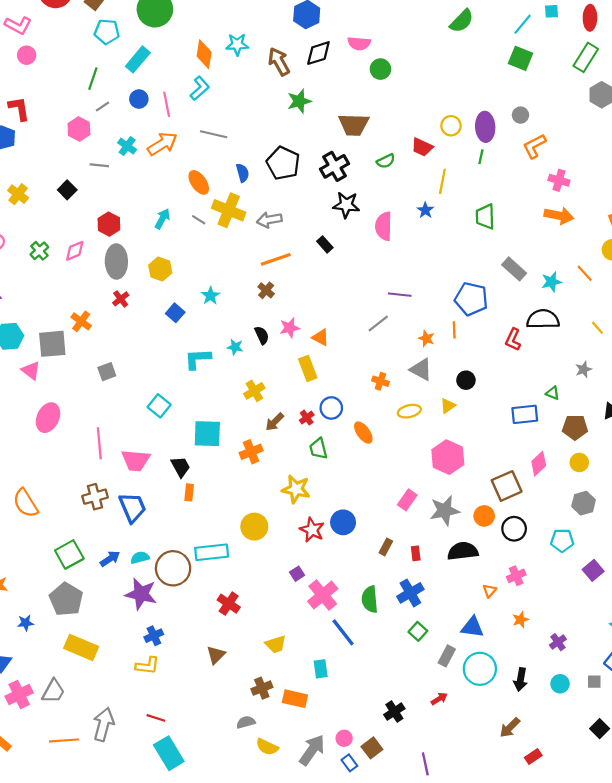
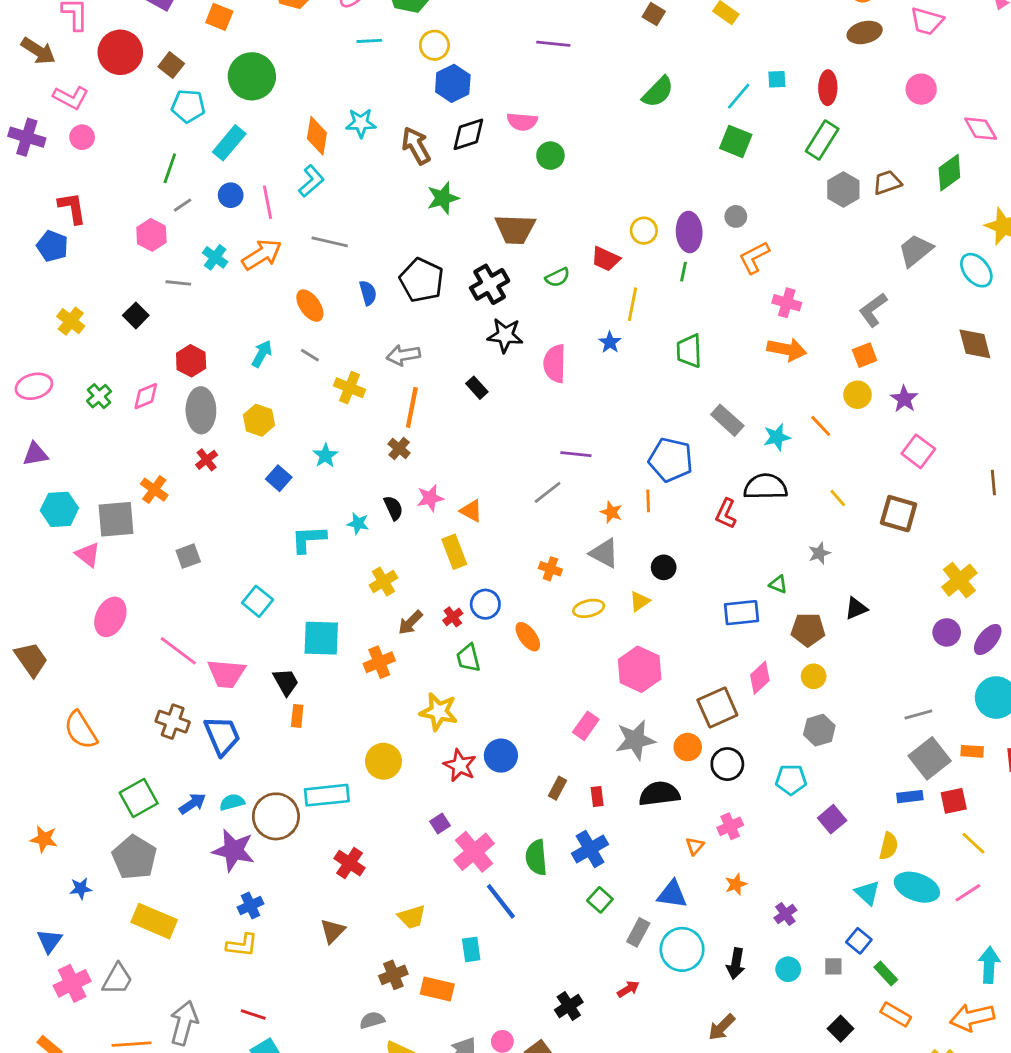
yellow cross: (229, 210) -> (350, 388), moved, size x0.7
orange line: (276, 259) -> (412, 407), turned -60
pink line: (99, 443) -> (178, 651), turned -48
brown cross: (95, 497) -> (173, 722), turned 35

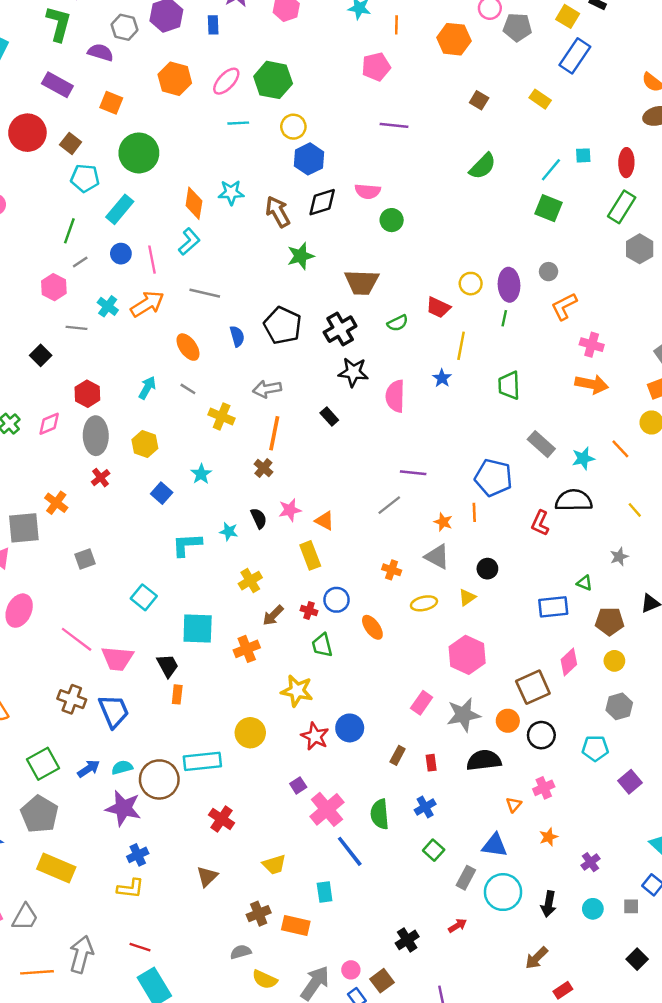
red cross: (453, 617) -> (309, 611), turned -35
blue cross: (590, 849) -> (425, 807), size x0.7

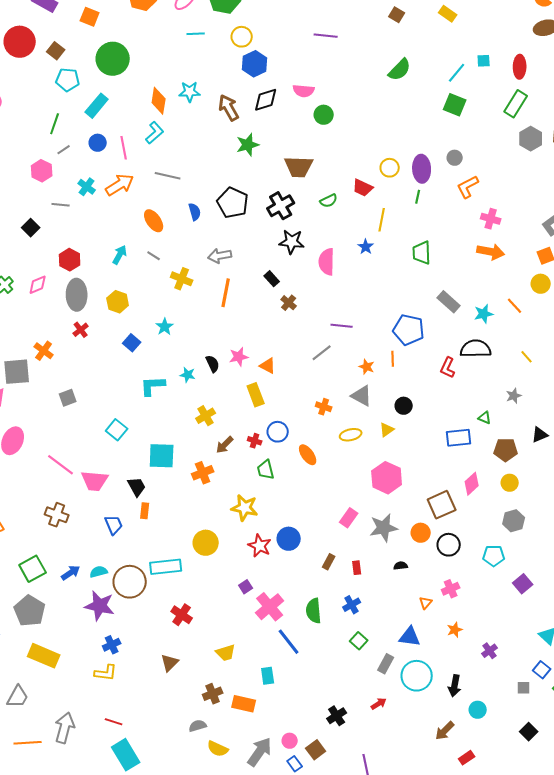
brown cross: (263, 468) -> (289, 303), moved
blue trapezoid: (114, 711) -> (114, 525), moved, size x0.7
black semicircle: (484, 760) -> (401, 566), size x0.5
cyan circle: (593, 909) -> (478, 710), moved

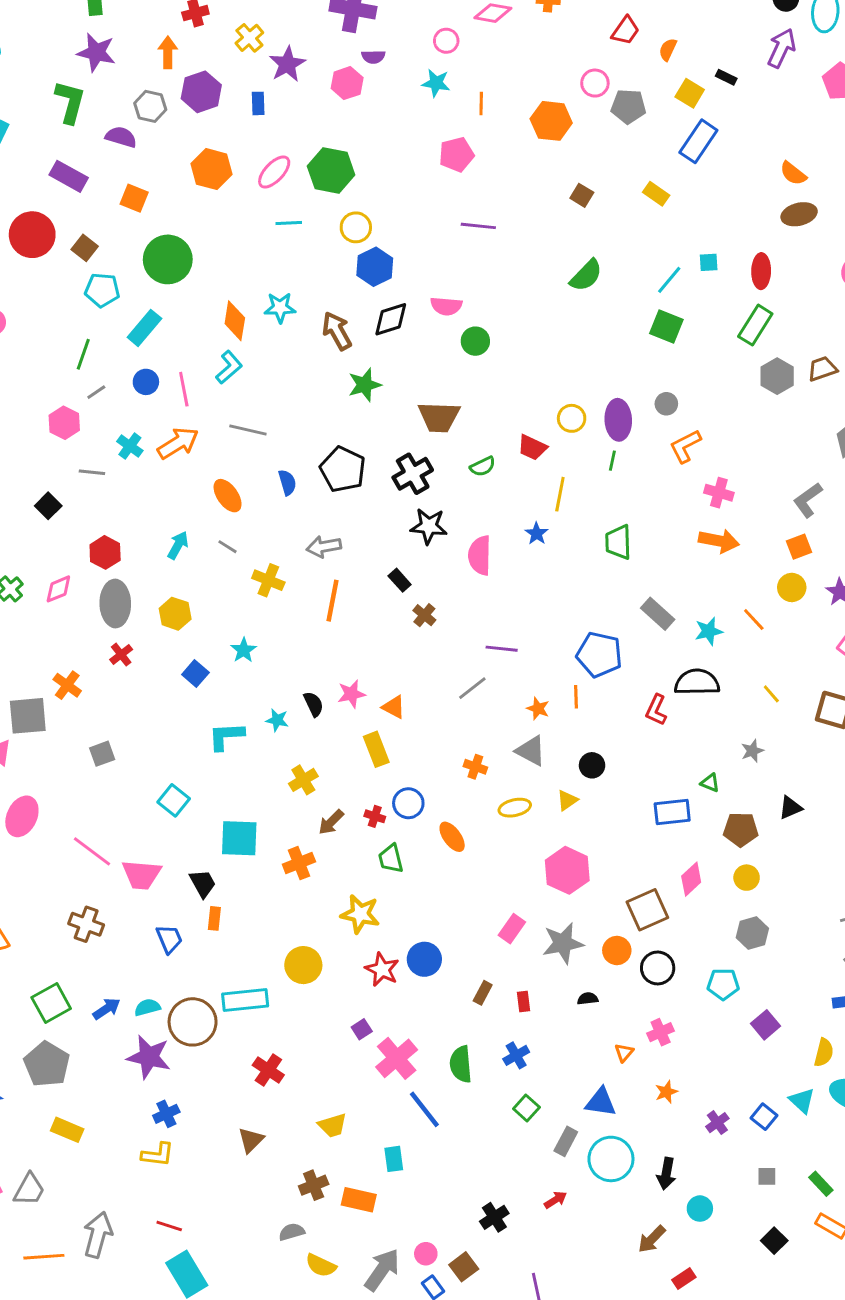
yellow rectangle: (44, 656) -> (67, 1130), size x0.7
blue square: (542, 670) -> (764, 1117), moved

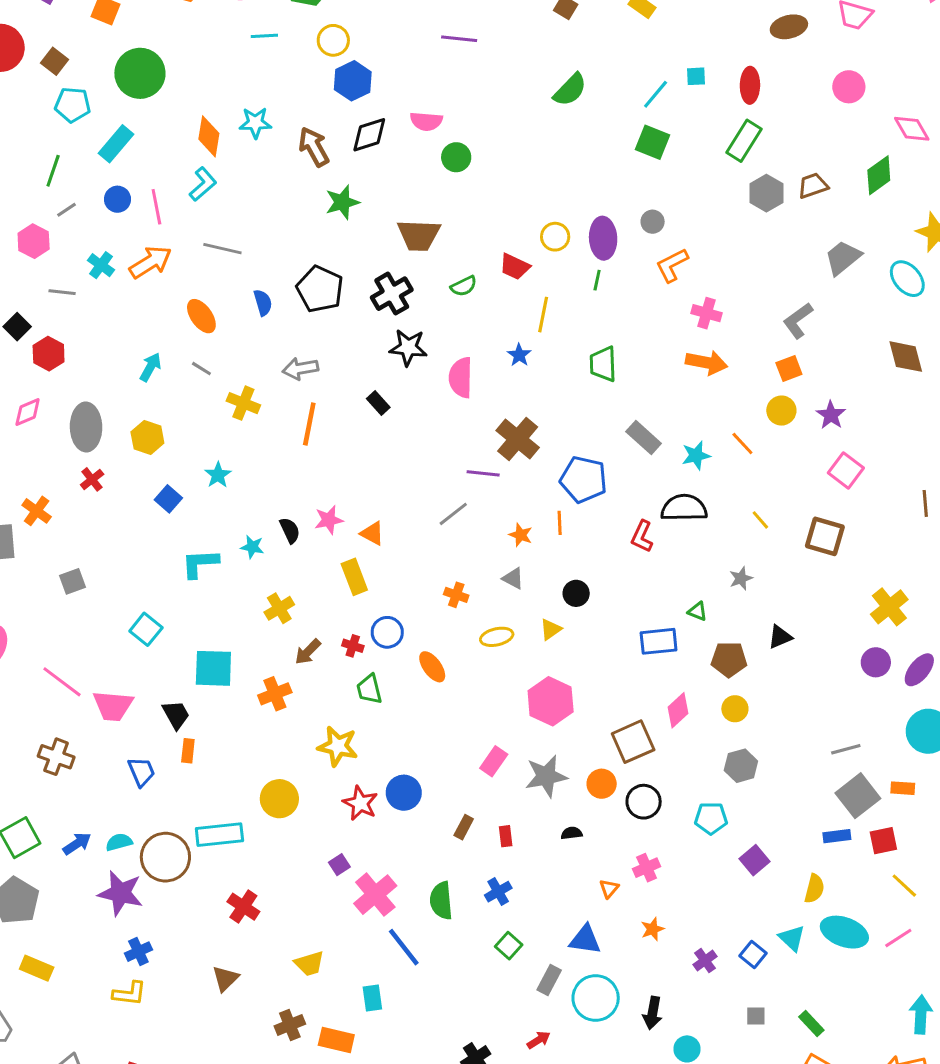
red hexagon: (105, 552) -> (49, 354), moved
brown cross: (424, 615) -> (518, 439), moved, size x1.8
gray triangle: (531, 751) -> (513, 578), size x0.7

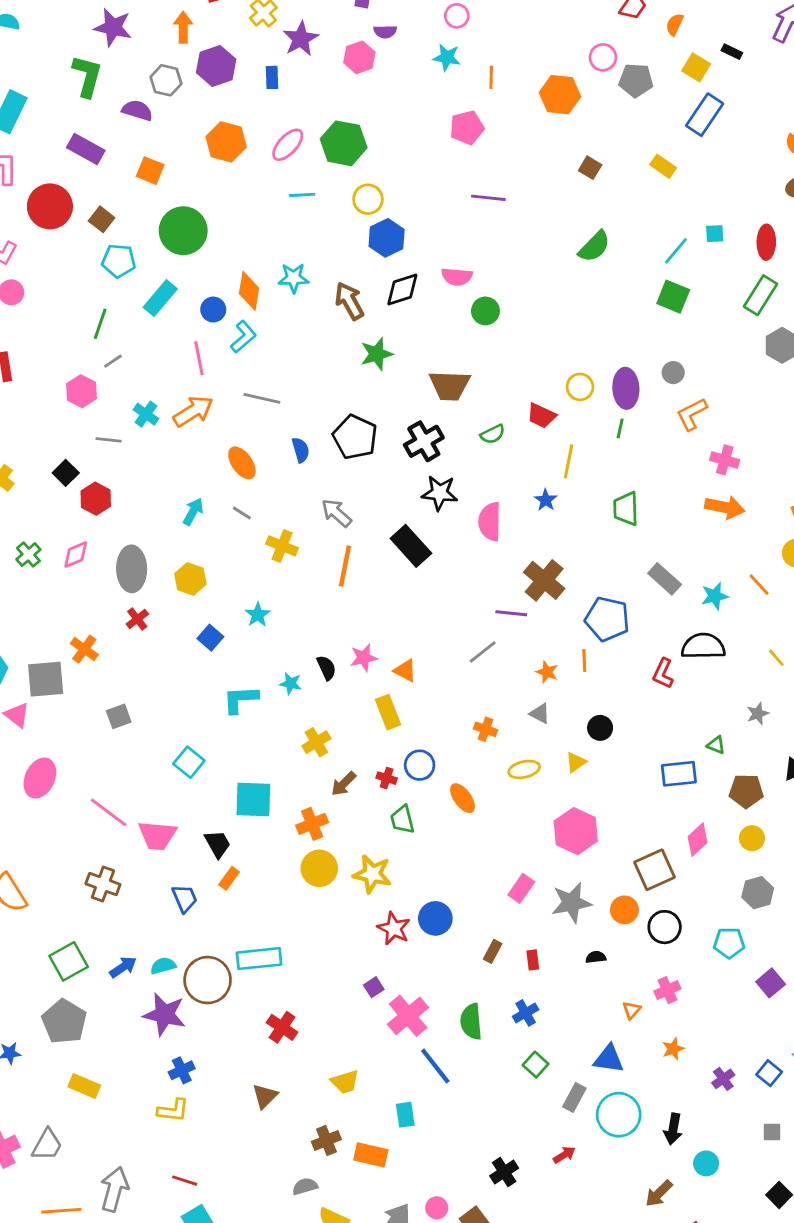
blue circle: (117, 199) -> (213, 310), moved
gray arrow: (300, 369) -> (336, 513), turned 52
black rectangle: (378, 403) -> (411, 546), size x1.8
orange rectangle: (188, 751) -> (229, 878), turned 30
yellow circle: (279, 799) -> (319, 868), moved

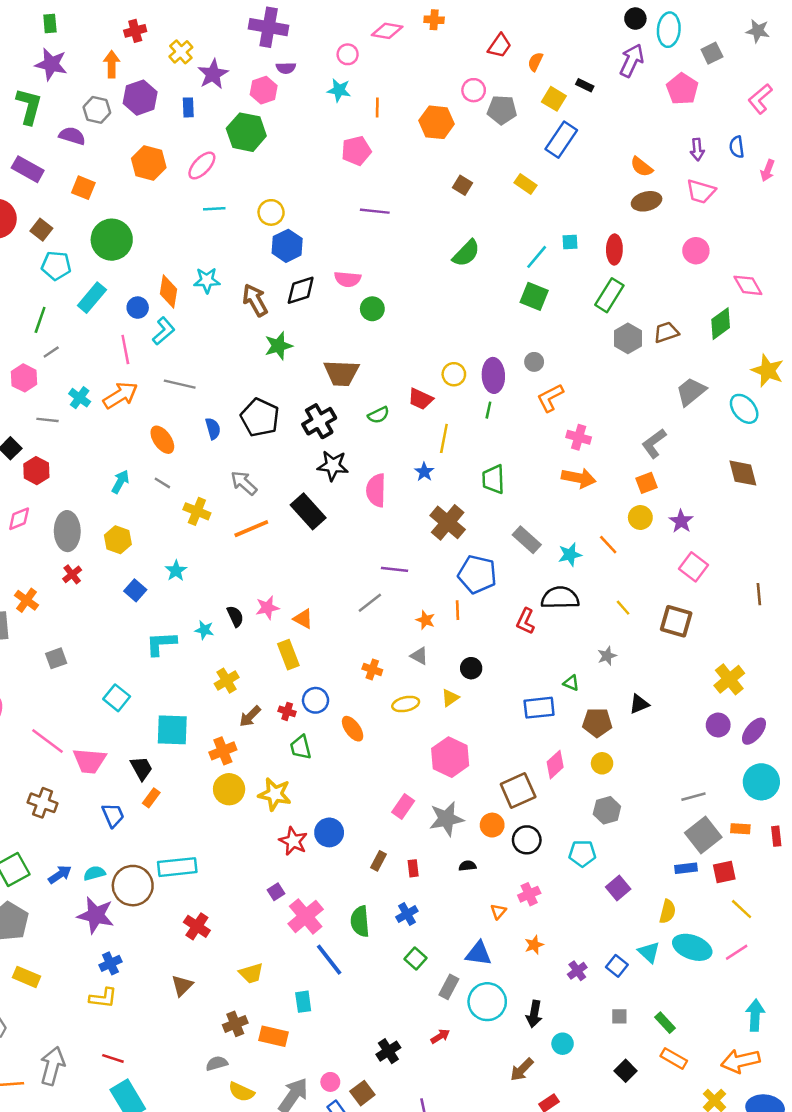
green hexagon: (344, 143) -> (246, 132), moved
orange line: (345, 566) -> (251, 529), turned 56
brown cross: (544, 580) -> (448, 522), moved

